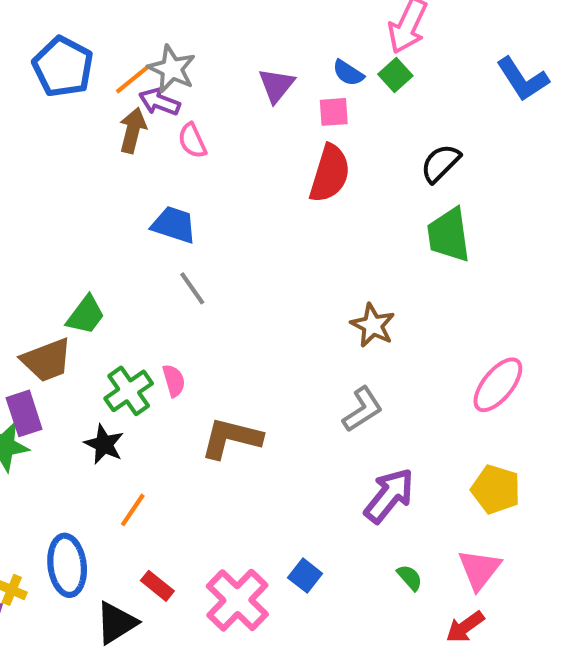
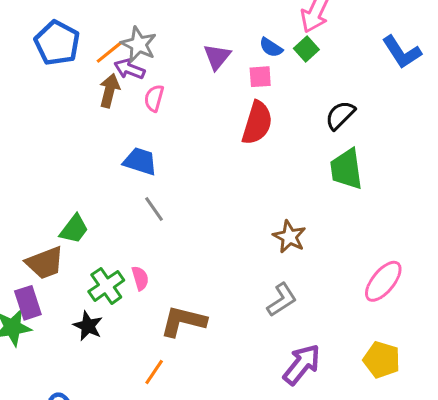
pink semicircle: (192, 141) -> (154, 98), turned 40
orange line: (133, 510) -> (154, 372), moved

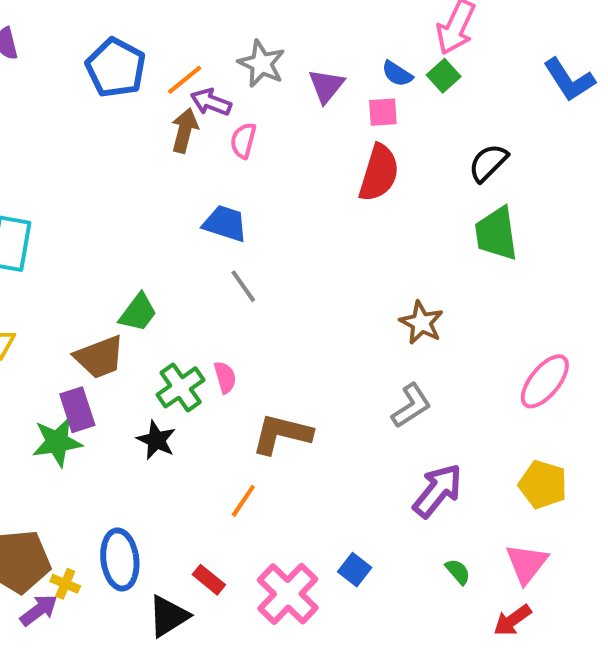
gray star: (139, 44) -> (261, 64), moved

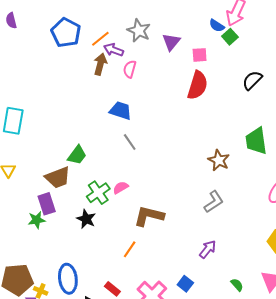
blue semicircle: (397, 74) -> (217, 26), moved
green trapezoid: (496, 234) -> (256, 141), moved
pink semicircle: (225, 377) -> (121, 188), turned -105
green star: (57, 442) -> (37, 220), size x0.7
purple arrow: (438, 491) -> (208, 249), moved, size x0.7

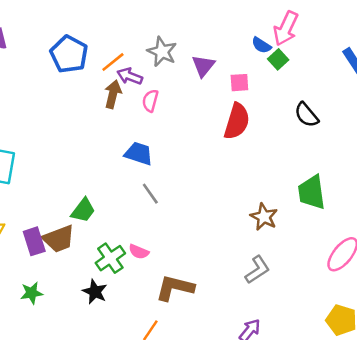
black semicircle: (252, 80) -> (307, 115), turned -85
pink semicircle: (121, 188) -> (139, 252), turned -126
purple rectangle: (47, 204) -> (34, 241), moved

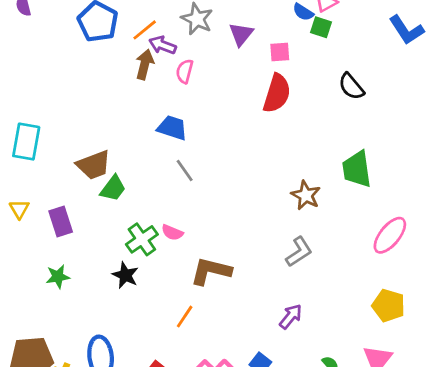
green square: (278, 59) -> (321, 27), turned -30
brown trapezoid: (59, 239) -> (94, 165), moved

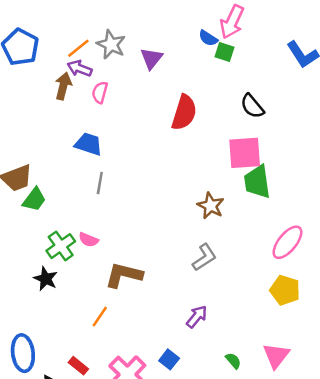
orange line: (145, 30) -> (78, 48), moved
pink square: (280, 52) -> (245, 153), moved, size x1.8
gray line: (185, 170) -> (100, 183), turned 45
yellow pentagon: (388, 306) -> (285, 290), moved

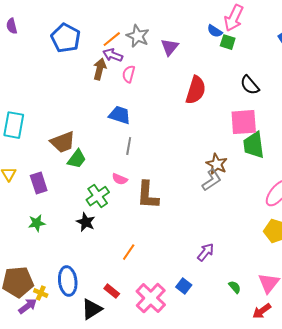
pink semicircle: (88, 240) -> (120, 179), moved
gray L-shape: (204, 257) -> (212, 180), moved
brown L-shape: (124, 275) -> (148, 195), moved, turned -100

